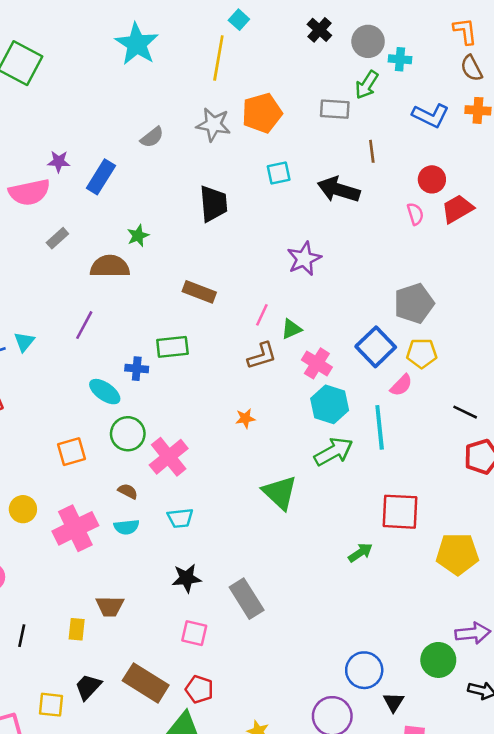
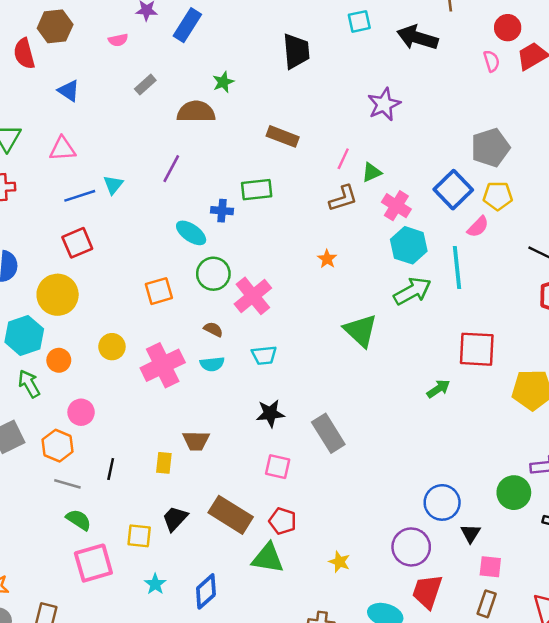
pink semicircle: (29, 192) -> (118, 40), size x0.5
orange star: (245, 418) -> (327, 259), turned -30

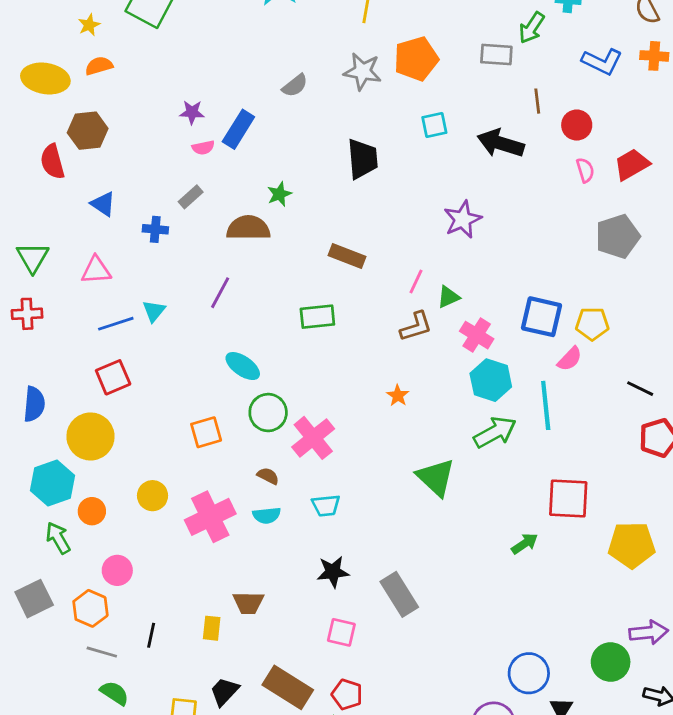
red circle: (508, 28) -> (577, 125), moved
pink semicircle: (118, 40) -> (203, 148), moved
gray pentagon: (490, 148) -> (618, 236), moved
blue square: (453, 190) -> (541, 317), turned -33
blue cross: (222, 211) -> (155, 229), moved

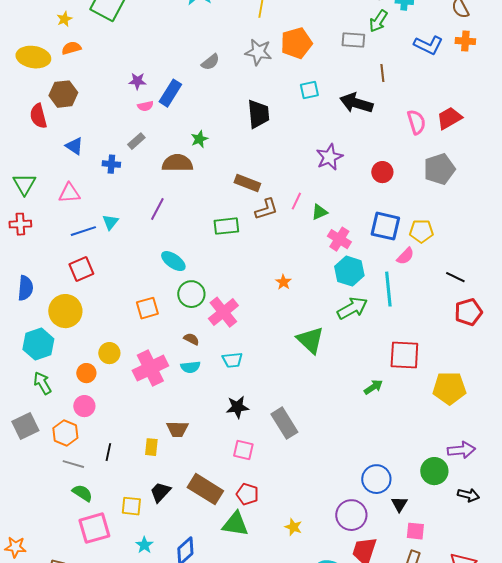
red circle: (577, 125) -> (382, 172), moved
pink semicircle: (585, 170) -> (416, 122), size x1.4
brown L-shape: (416, 327) -> (266, 209), moved
orange circle: (92, 511) -> (86, 373), moved

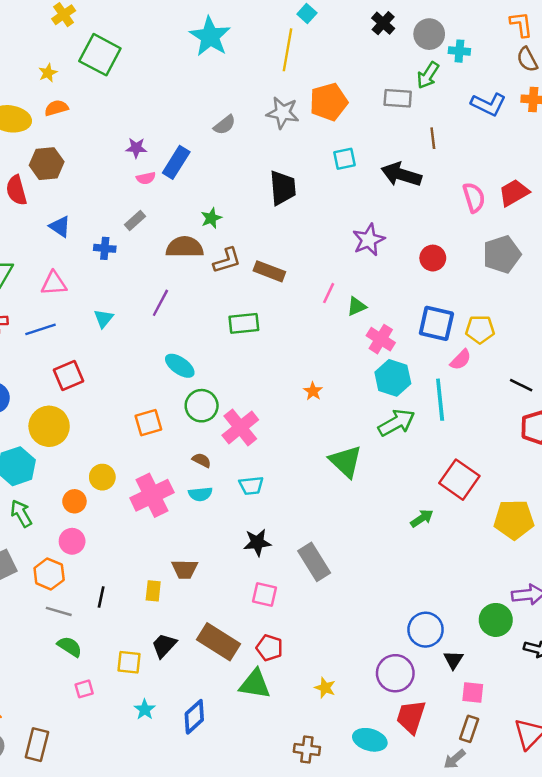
brown L-shape: (266, 209) -> (227, 260), moved
blue line: (83, 231) -> (41, 329), moved
red square: (404, 355) -> (459, 480), turned 32
pink square: (94, 528) -> (84, 689), size x0.5

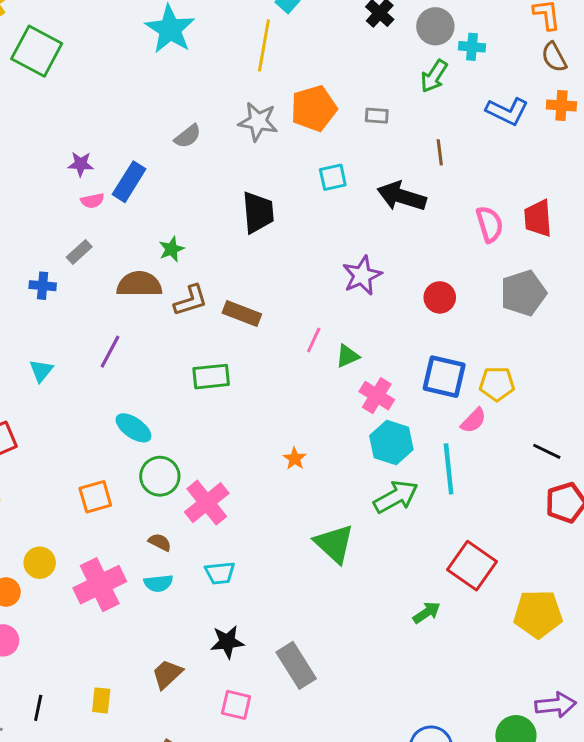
gray rectangle: (398, 98) -> (377, 116), moved, size x0.7
red trapezoid: (514, 193) -> (538, 218), turned -64
brown trapezoid: (185, 569) -> (167, 674), moved, turned 136

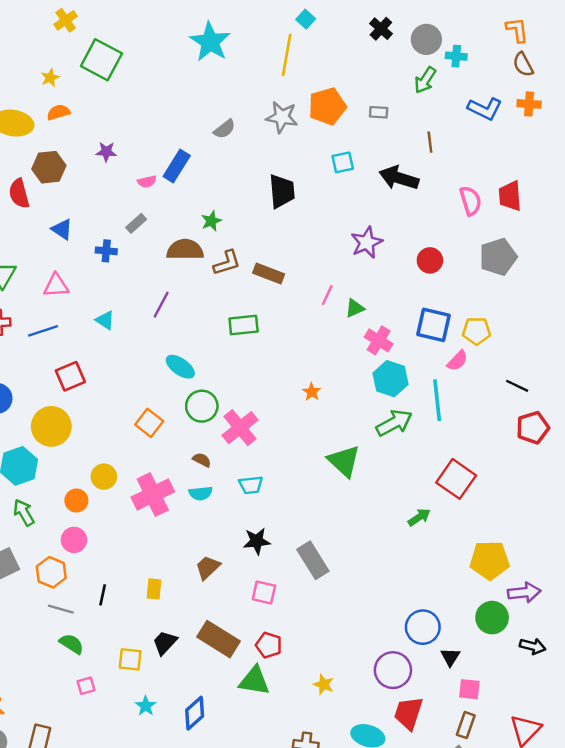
purple star: (81, 164) -> (106, 152), moved
cyan triangle: (41, 371) -> (105, 320), turned -36
orange square: (95, 497) -> (149, 423), turned -36
yellow pentagon: (538, 614) -> (490, 560), moved

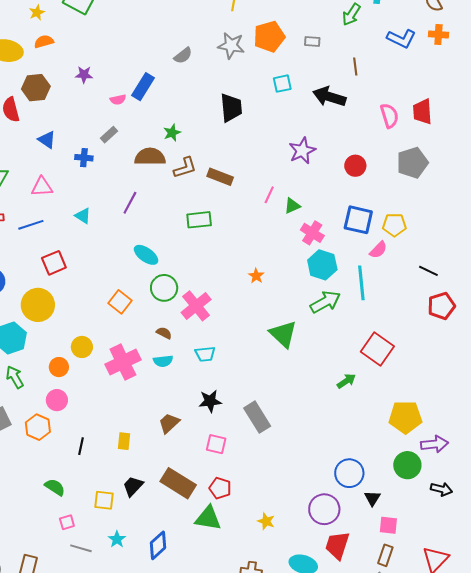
gray line: (61, 609) -> (81, 548), moved

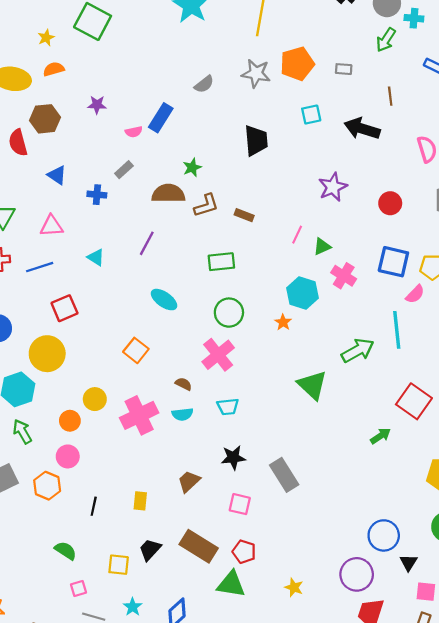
brown rectangle: (220, 177) -> (244, 215), size x0.7
cyan hexagon: (322, 265) -> (303, 293), moved
green circle: (164, 288) -> (229, 313), moved

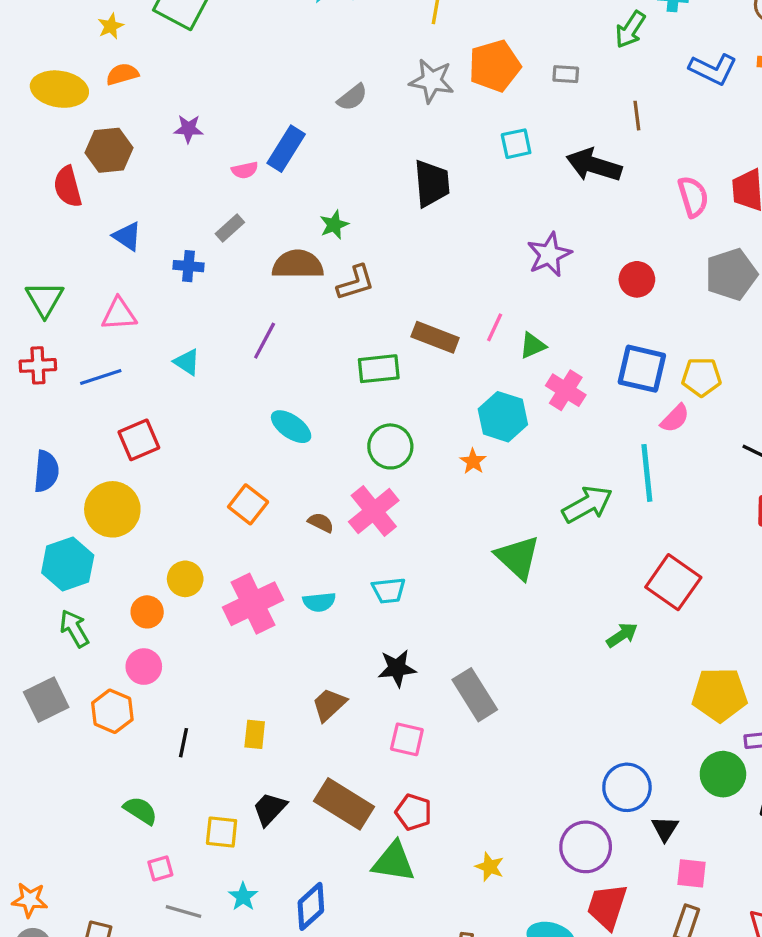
brown rectangle: (244, 215) -> (435, 337), moved, size x1.5
brown semicircle: (183, 384) -> (321, 523), moved

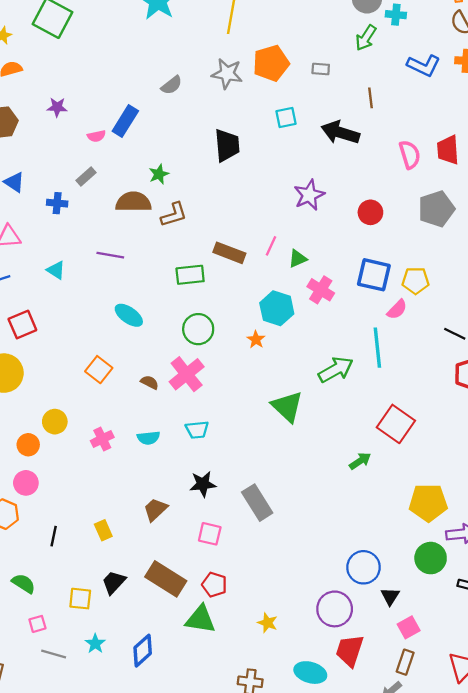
purple line: (265, 341) -> (110, 255), turned 72
pink cross: (253, 604) -> (102, 439), size x0.6
yellow rectangle: (255, 734) -> (103, 530), turned -30
pink square: (692, 873) -> (409, 627), turned -35

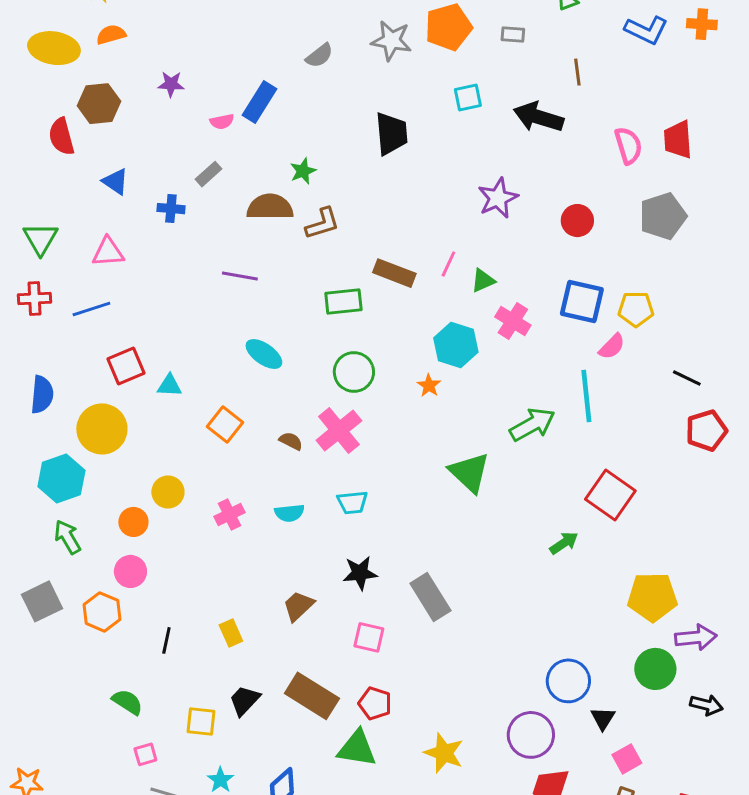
cyan triangle: (56, 270) -> (169, 386), moved, turned -30
yellow star: (268, 623) -> (444, 753), size x1.5

